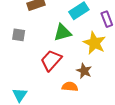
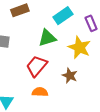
orange semicircle: (70, 87) -> (40, 92), moved

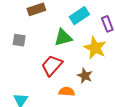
orange semicircle: (40, 92) -> (67, 92), moved

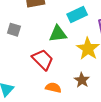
red trapezoid: (52, 65) -> (43, 60), turned 85
brown star: (85, 76) -> (82, 80), moved

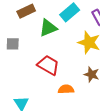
green triangle: (58, 34) -> (48, 28), moved

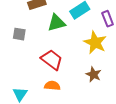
orange semicircle: (66, 89) -> (52, 86), moved

